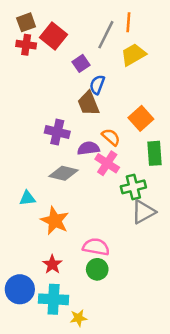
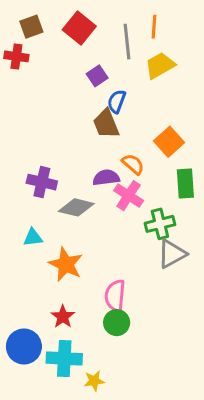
gray line: (106, 35) -> (127, 42), turned -32
red square: (54, 36) -> (79, 28), moved
red cross: (26, 45) -> (16, 56), moved
purple cross: (57, 132) -> (42, 182), moved
pink semicircle: (96, 247) -> (115, 296), turned -95

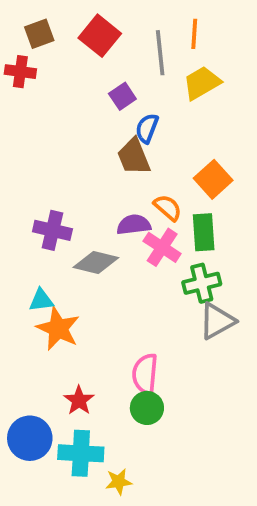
green rectangle: (185, 184) -> (204, 232), moved
orange star: (66, 264) -> (58, 329), moved

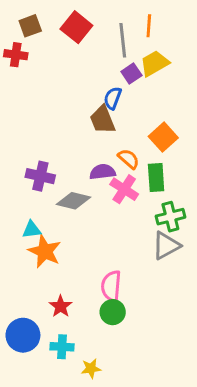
purple square: (122, 96) -> (131, 73), moved
green cross: (202, 283) -> (170, 217), moved
cyan cross: (81, 453) -> (62, 347), size x0.7

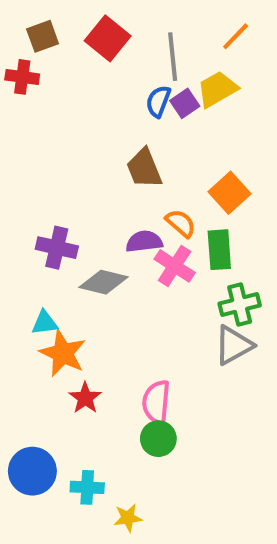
orange line: (149, 26) -> (236, 36), moved, turned 40
blue semicircle: (113, 98) -> (158, 101), moved
red star: (61, 306) -> (85, 398), moved

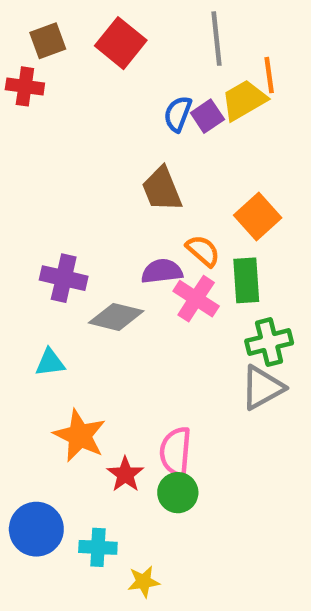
orange line: (236, 36) -> (269, 75), moved, turned -52
gray line: (173, 57) -> (217, 39), moved
orange star: (63, 353) -> (80, 436), moved
red star: (85, 398) -> (125, 474), moved

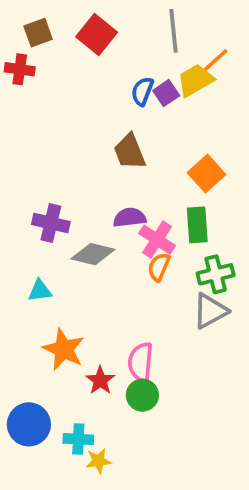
orange line: (269, 75) -> (216, 60), turned 56
orange semicircle: (203, 251) -> (159, 267), moved, turned -108
yellow star: (144, 582) -> (98, 461), moved

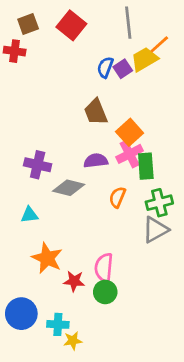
orange square: (206, 174) -> (130, 132), moved
pink cross: (157, 240) -> (130, 154), moved, turned 30
red star: (100, 380) -> (74, 281), turned -30

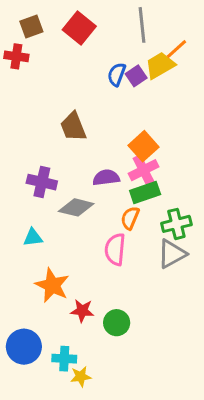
brown trapezoid: (96, 112) -> (73, 127), moved
green rectangle: (146, 166) -> (145, 193), moved, turned 75
pink semicircle: (104, 268) -> (115, 249), moved

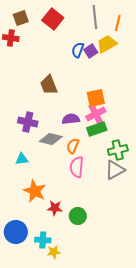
orange line: (176, 49) -> (118, 23), moved, turned -35
orange square: (144, 146) -> (96, 98), turned 30
orange semicircle: (130, 218) -> (73, 146), moved

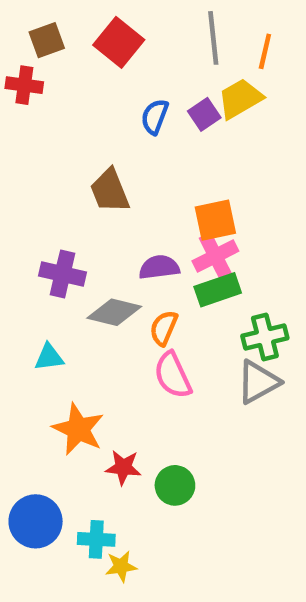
blue semicircle: (78, 50) -> (155, 117), moved
pink semicircle: (77, 167) -> (173, 375), turned -30

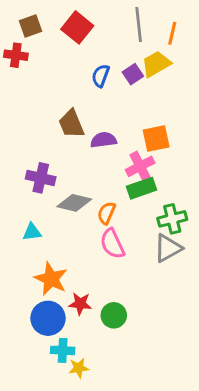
orange square: (215, 220) -> (156, 139), moved
purple semicircle: (159, 267) -> (104, 140), moved
blue circle: (36, 521) -> (48, 318), moved

